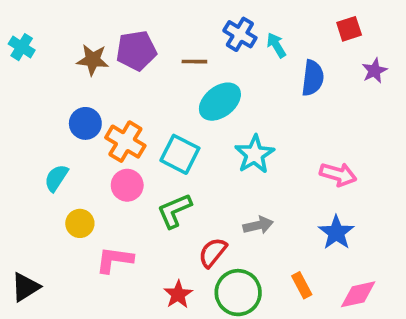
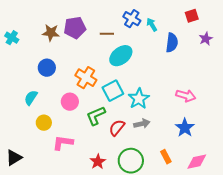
cyan cross: (22, 47) -> (12, 38), moved
orange cross: (125, 142) -> (86, 78), moved
cyan square: (180, 154) -> (113, 91), moved, turned 35
cyan star: (254, 154) -> (139, 99), moved
red semicircle: (213, 253) -> (117, 128), moved

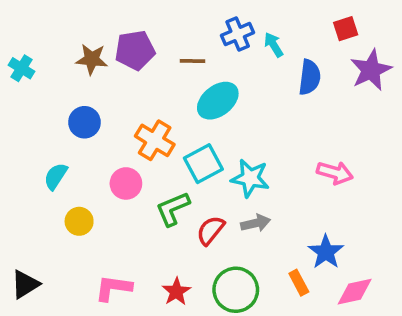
blue cross: (132, 19) -> (238, 34), turned 36
purple star: (206, 39) -> (371, 70), size x1.6
cyan star: (139, 99) -> (250, 178), turned -30
blue star: (185, 128) -> (326, 252), moved
pink L-shape: (63, 143) -> (113, 288), moved

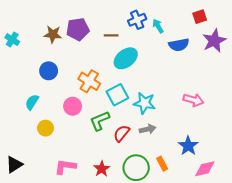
blue semicircle: (310, 77) -> (179, 45), turned 72
orange rectangle: (299, 283) -> (162, 164), moved

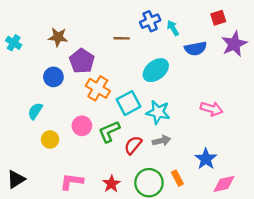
purple pentagon: (78, 29) -> (82, 61), moved, turned -30
cyan ellipse: (126, 58) -> (156, 70), moved
pink circle: (73, 106) -> (82, 126), moved

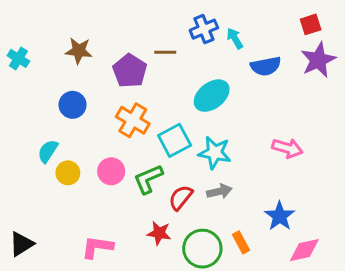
red square: (218, 18) -> (311, 24), moved
purple pentagon: (82, 61) -> (130, 71), moved
yellow circle: (50, 139) -> (68, 173), moved
red star: (111, 184) -> (159, 233), moved, turned -30

